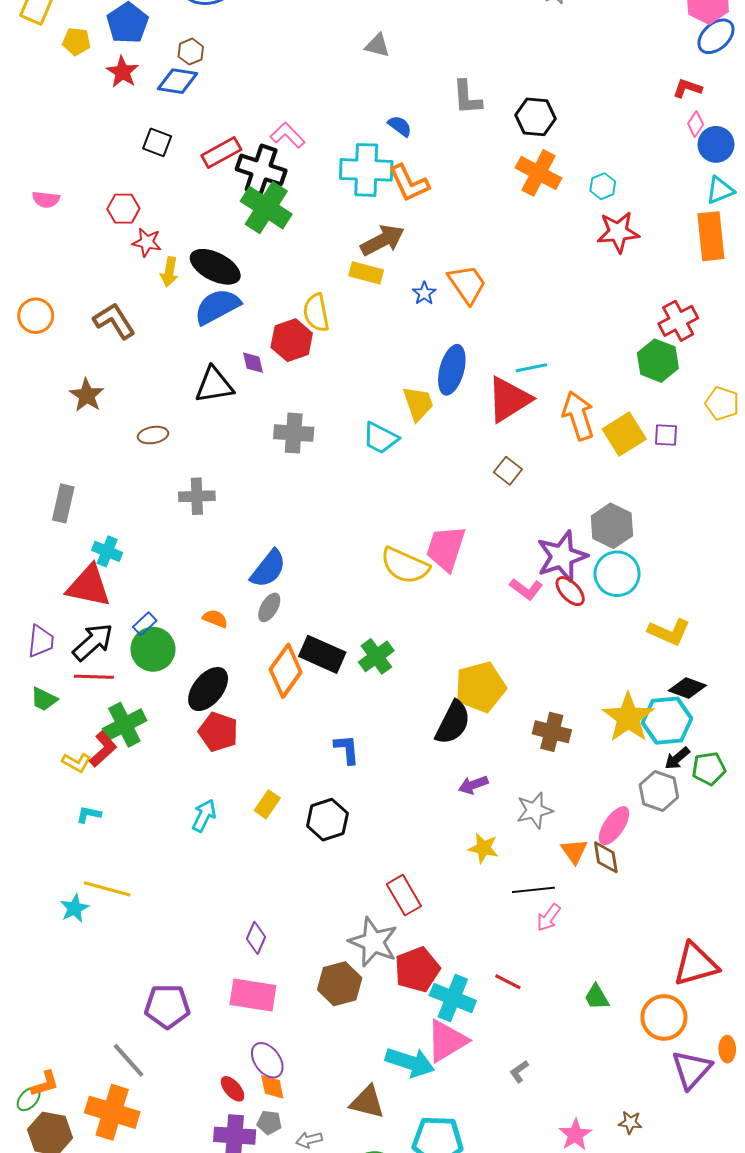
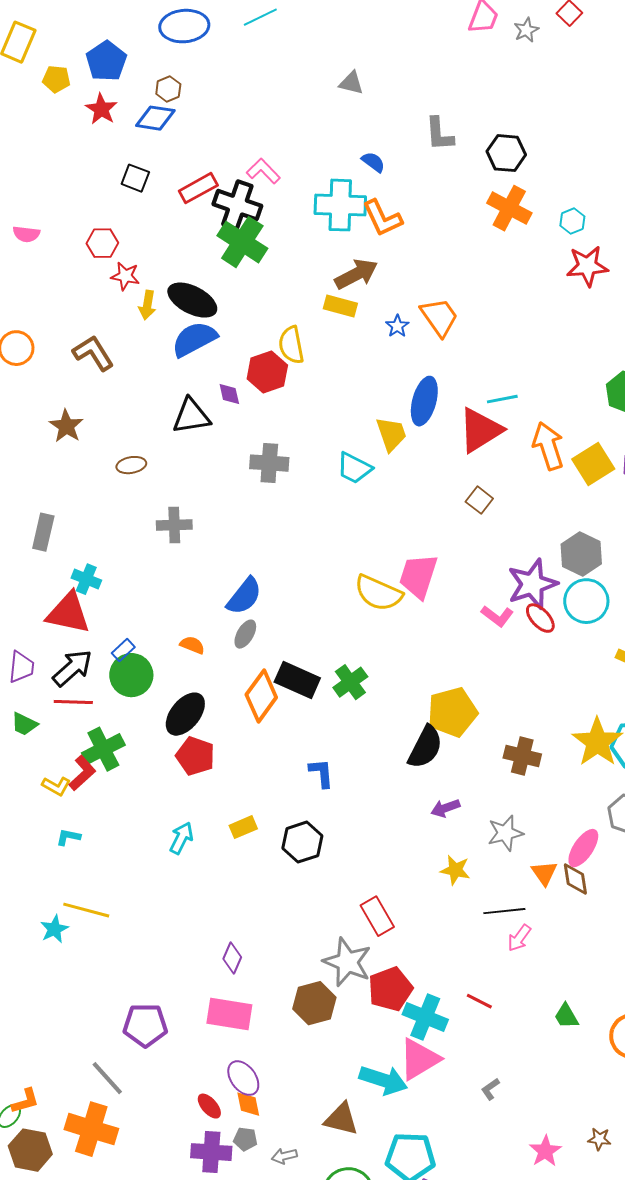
yellow rectangle: (267, 804) -> (243, 827), turned 32

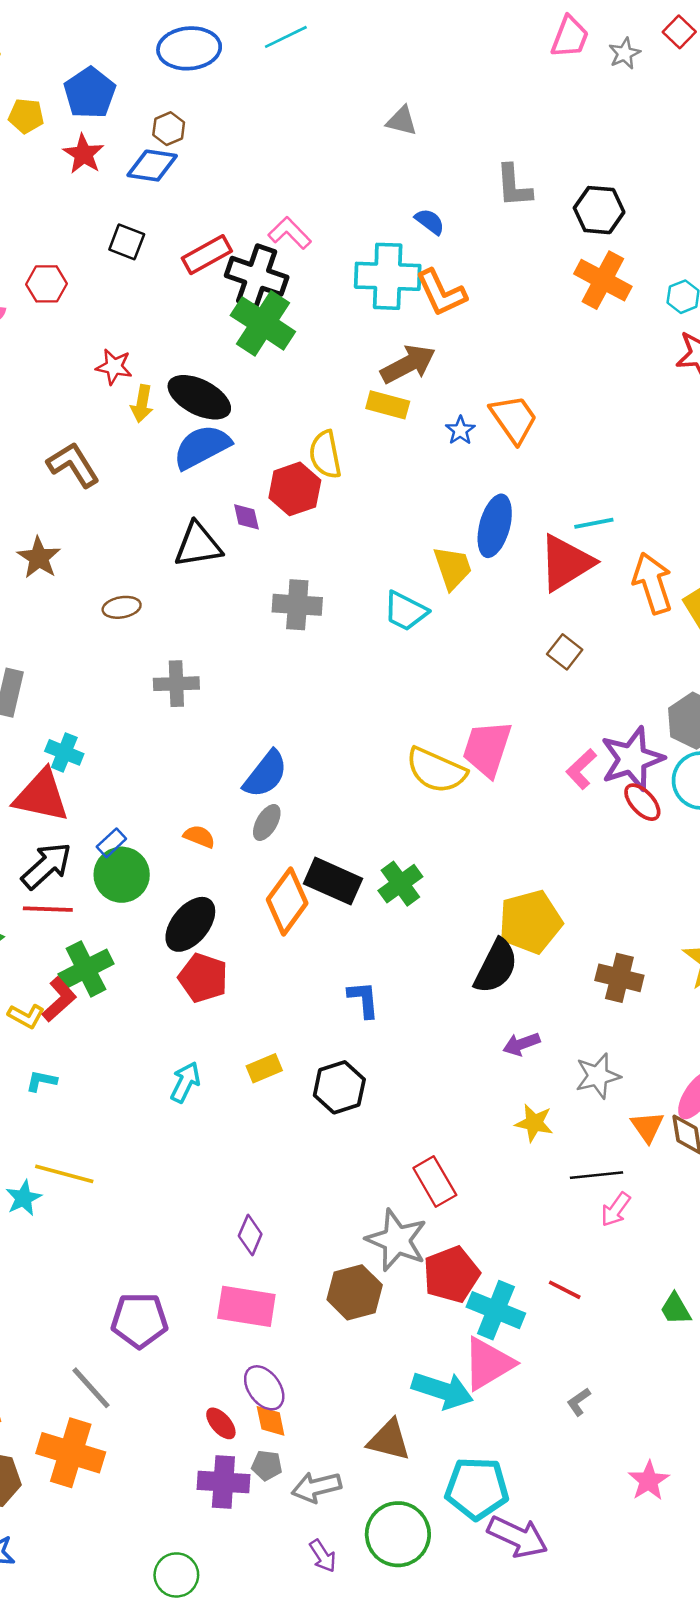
red hexagon: (102, 243) -> (46, 284), moved
pink L-shape: (497, 616) -> (581, 769), moved, turned 100
gray arrow: (284, 1156) -> (316, 1487), size x1.5

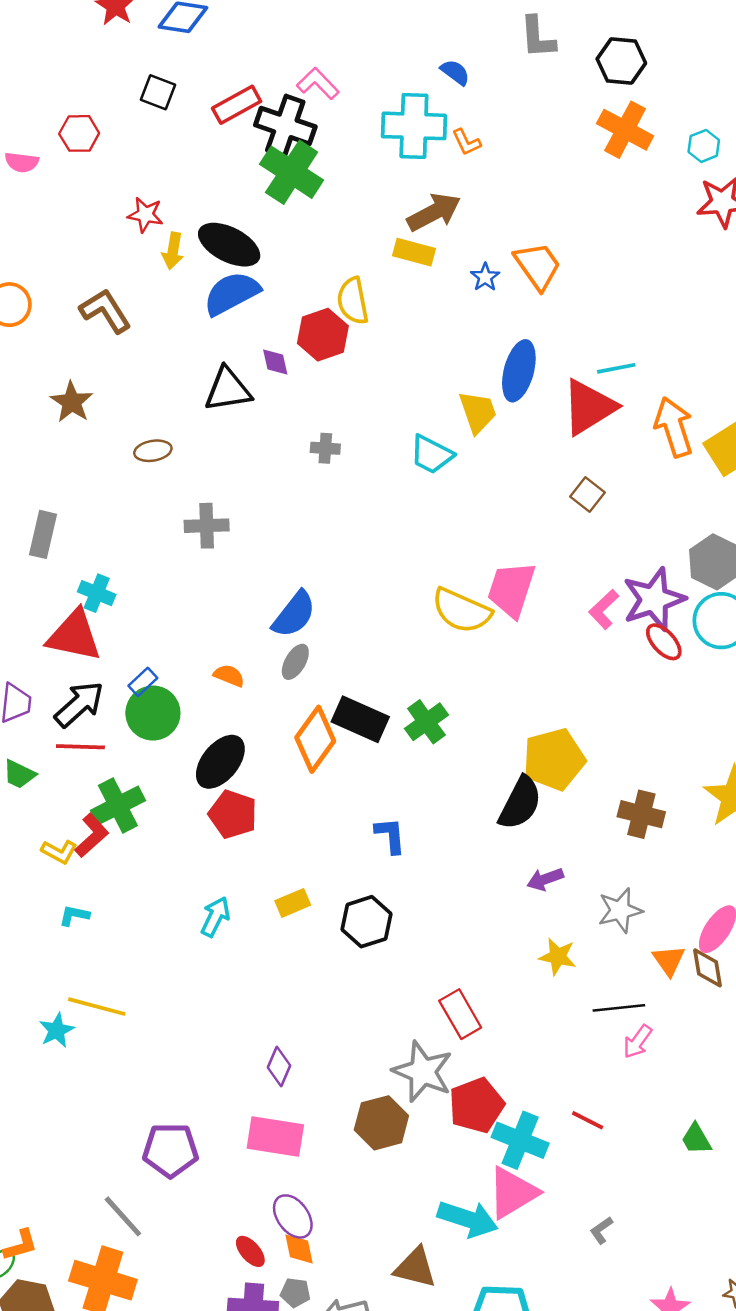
orange L-shape: (441, 293) -> (466, 142), size x0.6
gray cross: (297, 605) -> (325, 448), size x0.6

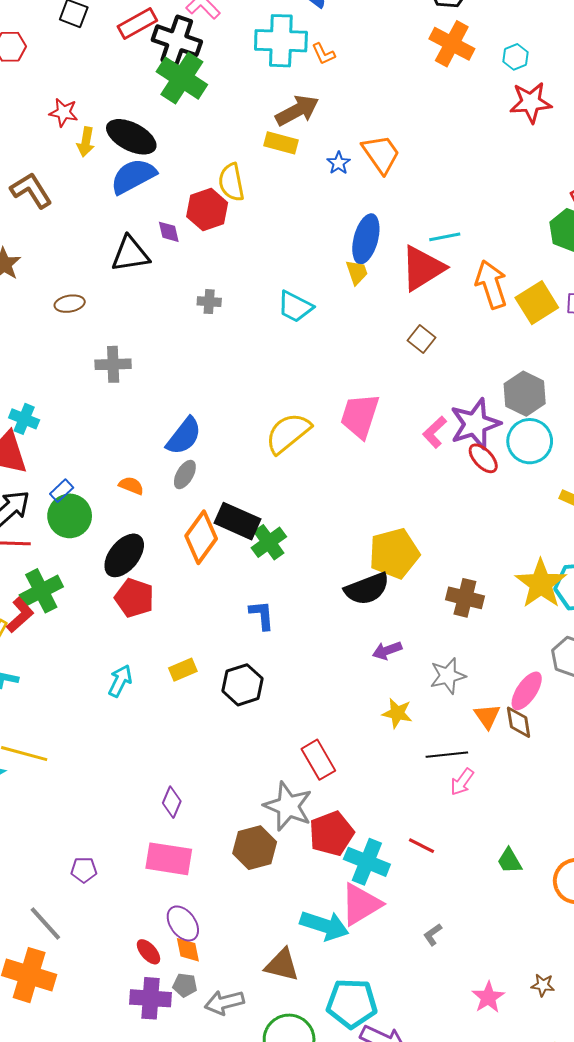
yellow trapezoid: (478, 412) -> (357, 272), moved, size x0.7
yellow semicircle: (461, 611) -> (288, 433), moved, turned 117
green cross: (426, 722) -> (269, 542), moved
black semicircle: (520, 803) -> (367, 589), turned 42
purple pentagon: (170, 1150) -> (84, 870), size x0.6

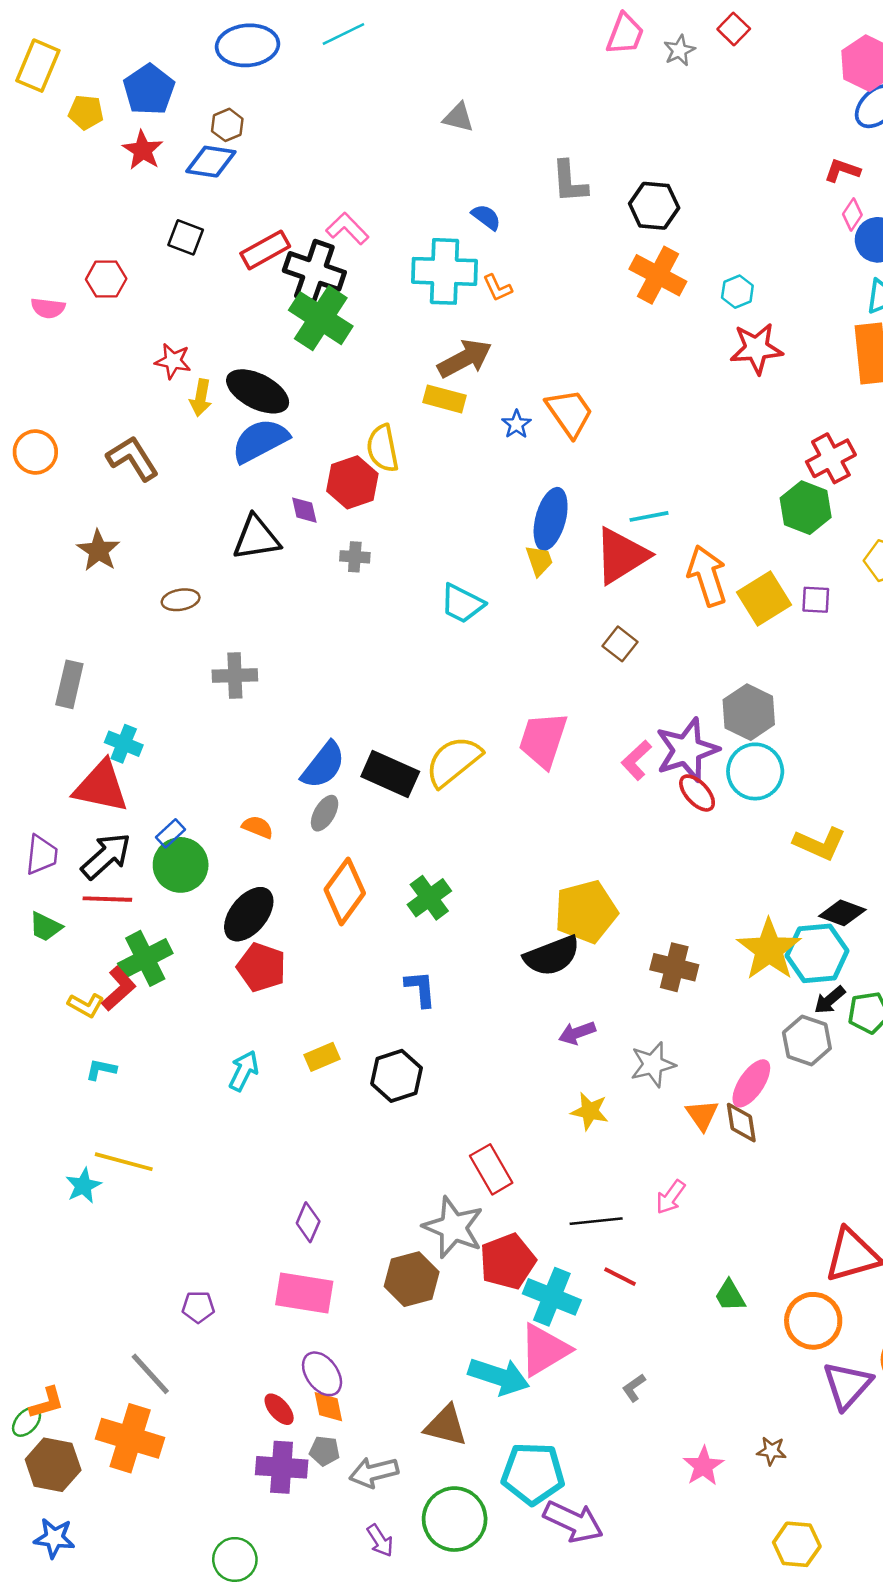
gray cross: (209, 302) -> (355, 557), moved
black rectangle: (237, 521) -> (390, 774), moved
black line: (447, 755) -> (596, 1221), moved

